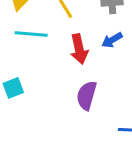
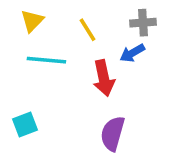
blue arrow: (112, 40) -> (132, 53), moved

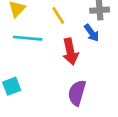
blue arrow: (132, 53) -> (92, 33), turned -96

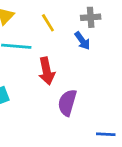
red arrow: (70, 52) -> (47, 71), moved

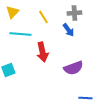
purple semicircle: (67, 103) -> (73, 68), moved, turned -126

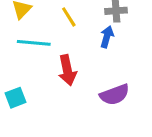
blue arrow: (68, 30) -> (107, 37), turned -128

